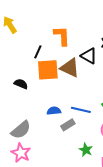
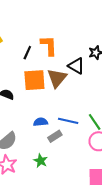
black line: (38, 52) -> (27, 53), moved
brown triangle: (70, 68) -> (57, 78), turned 45
green star: (86, 150) -> (41, 161), moved

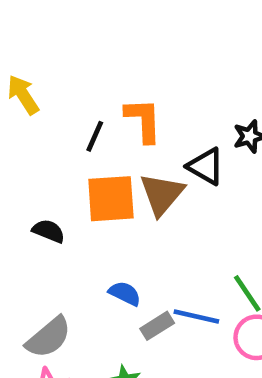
blue line: (68, 121) -> (196, 317), moved
blue semicircle: (41, 122) -> (125, 293), turned 32

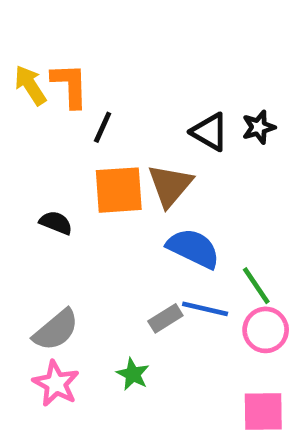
orange L-shape: (143, 120) -> (70, 85), moved
black triangle: (206, 166) -> (210, 132), moved
blue semicircle: (125, 293) -> (193, 248), moved, size x1.6

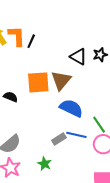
black line: (103, 127) -> (31, 41), moved

